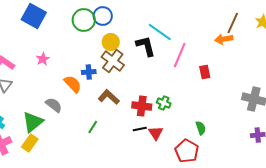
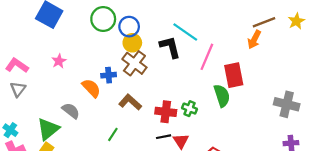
blue circle: (103, 16) -> (129, 27), moved
brown line: (233, 23) -> (264, 22), turned 45
orange arrow: (224, 39) -> (254, 40), turned -54
red rectangle: (205, 72) -> (234, 75), size x1.6
green semicircle: (201, 128) -> (222, 96), moved, size x1.5

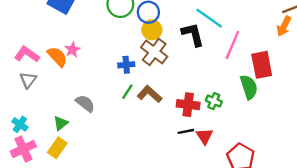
orange semicircle: (91, 88) -> (57, 57), moved
green triangle: (48, 129) -> (61, 123), size x0.6
green line: (113, 134) -> (127, 92), moved

